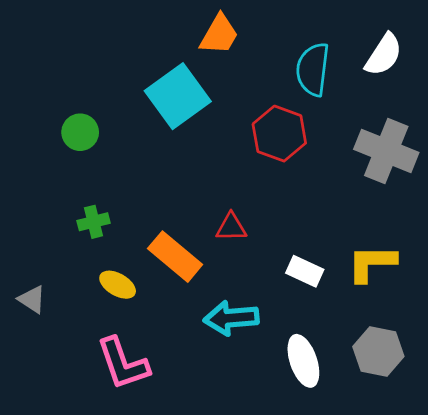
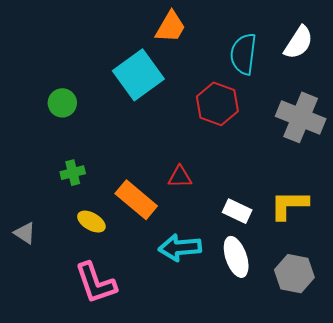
white ellipse: (303, 361) -> (236, 257), moved

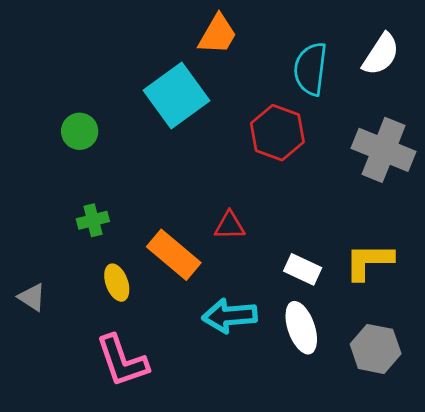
yellow ellipse: (91, 222) -> (117, 283), turned 40

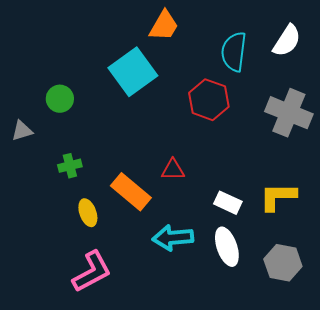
gray triangle: (32, 297) -> (22, 131), moved, turned -50
pink L-shape: (122, 361) -> (92, 272), turned -99

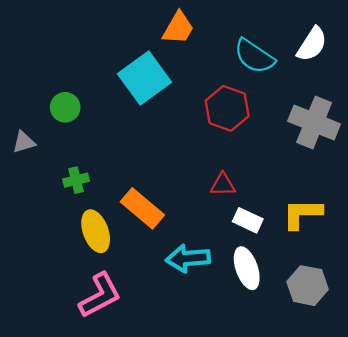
cyan semicircle: (234, 52) -> (254, 56), turned -63
red triangle: (173, 170) -> (223, 184), moved
yellow ellipse: (88, 213) -> (96, 231), size x1.4

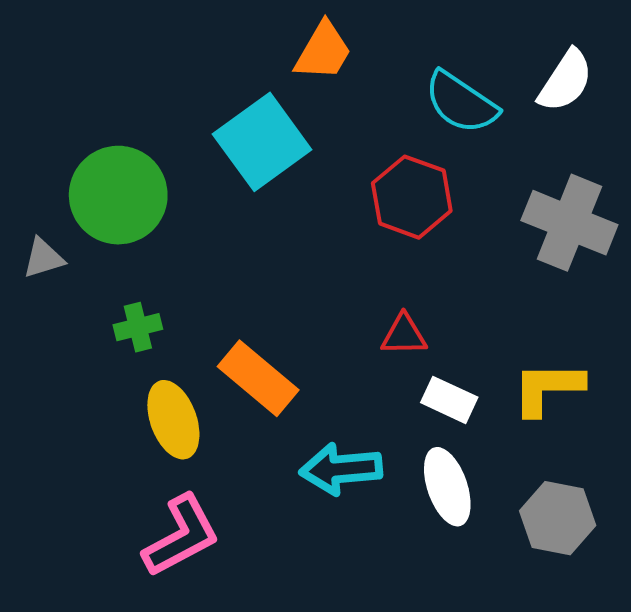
green circle: (65, 107) -> (118, 195), size x1.8

